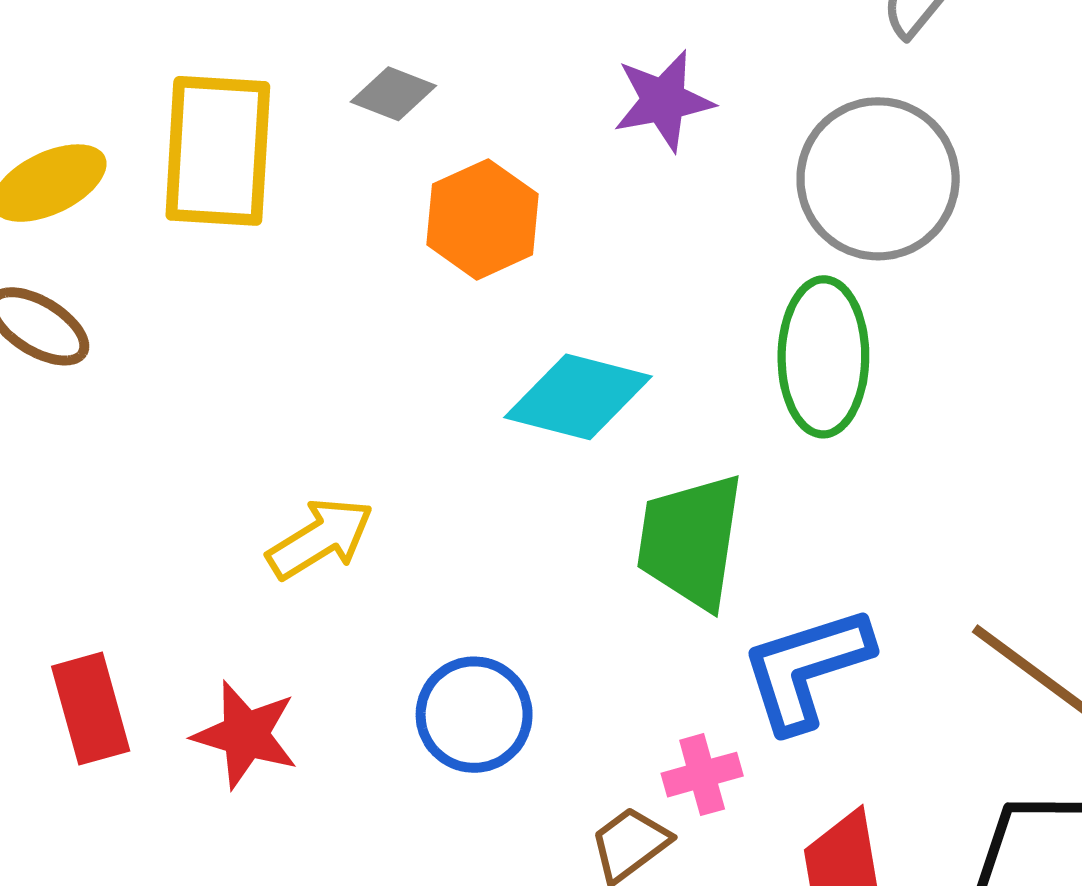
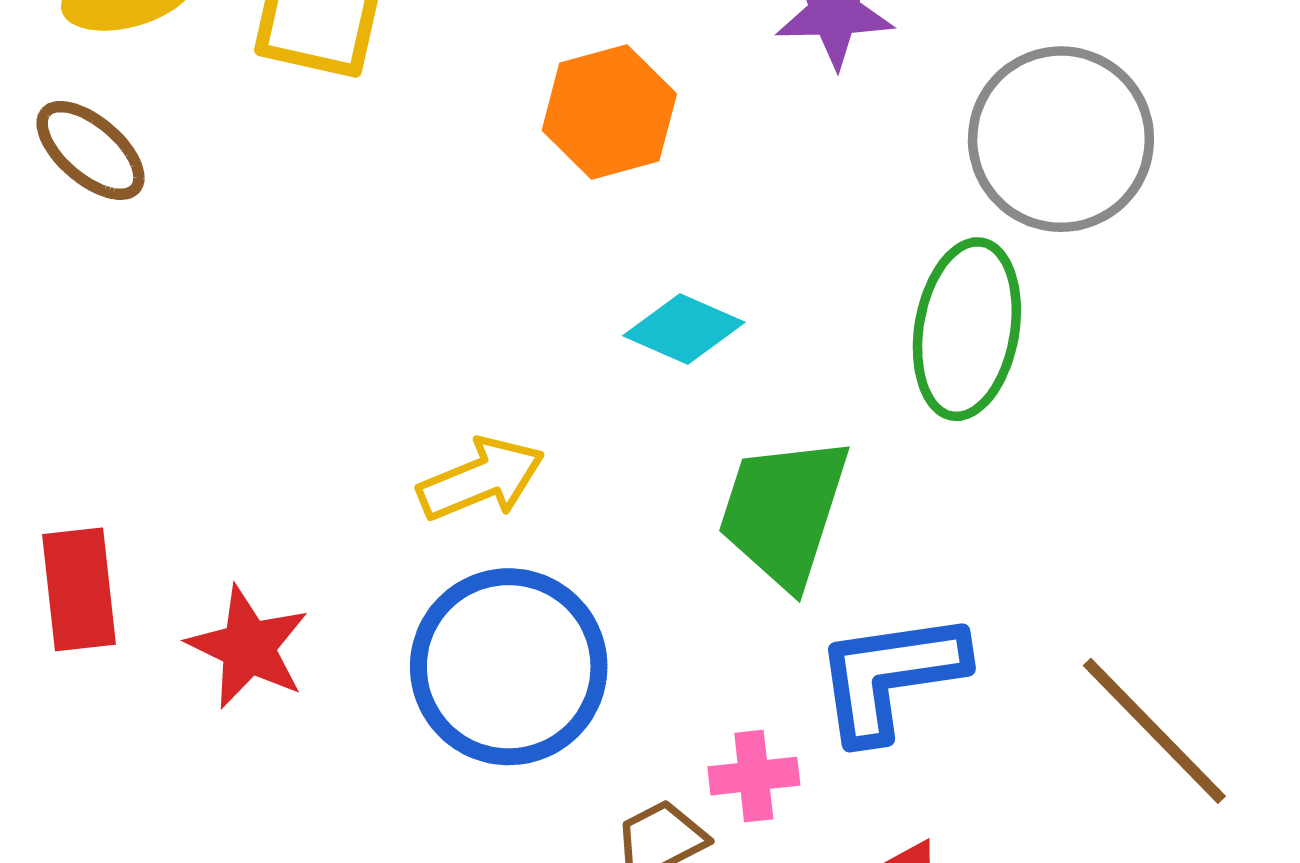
cyan diamond: (578, 397) -> (684, 329), size x0.7
yellow arrow: (320, 538) -> (481, 479), moved
blue circle: (474, 715) -> (509, 667), size x1.5

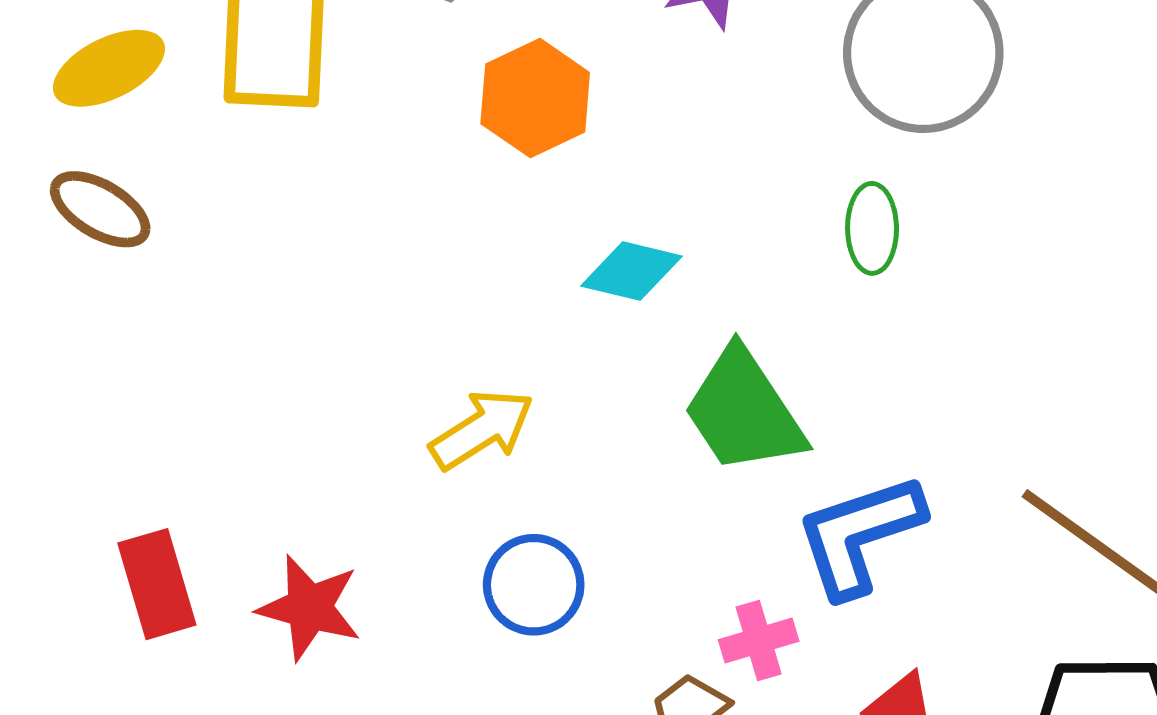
green ellipse: (967, 329) -> (872, 228), size x0.6
green trapezoid: (784, 512) -> (744, 411), turned -41
blue circle: (509, 667) -> (534, 585), size x0.6

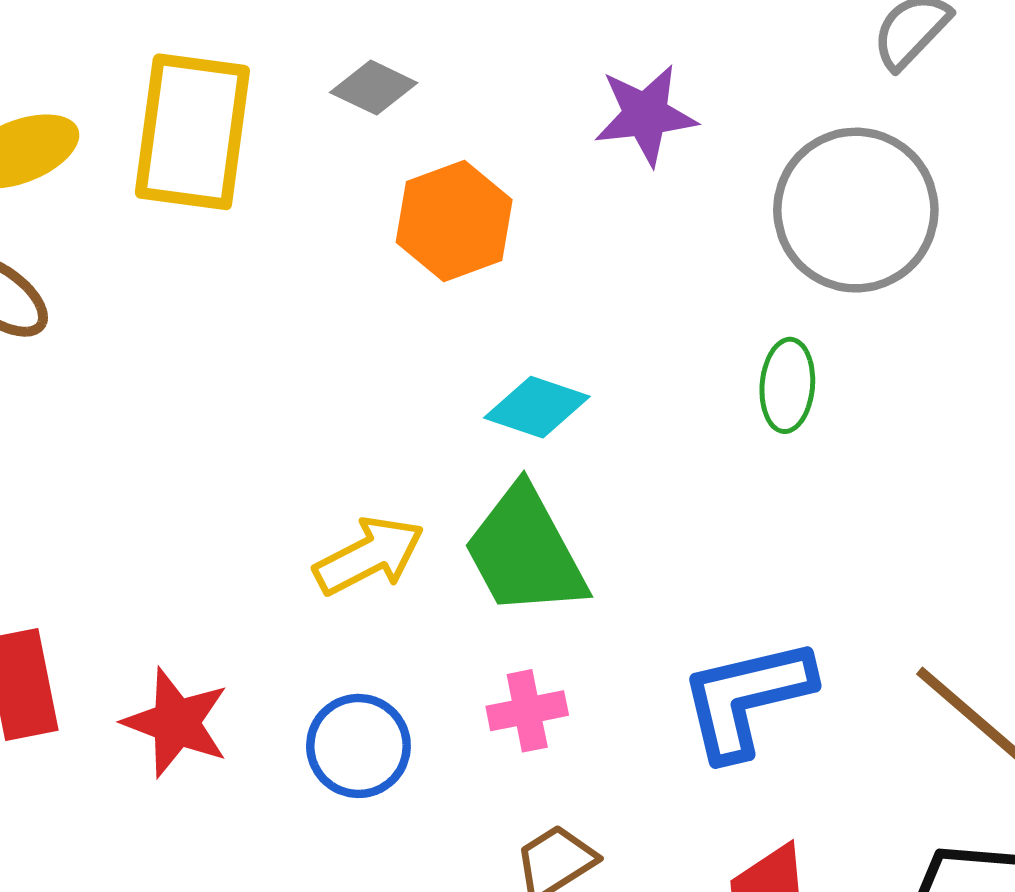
green trapezoid: (744, 411) -> (525, 552), moved
blue circle: (534, 585) -> (358, 746), moved
pink cross: (759, 641) -> (527, 711), moved

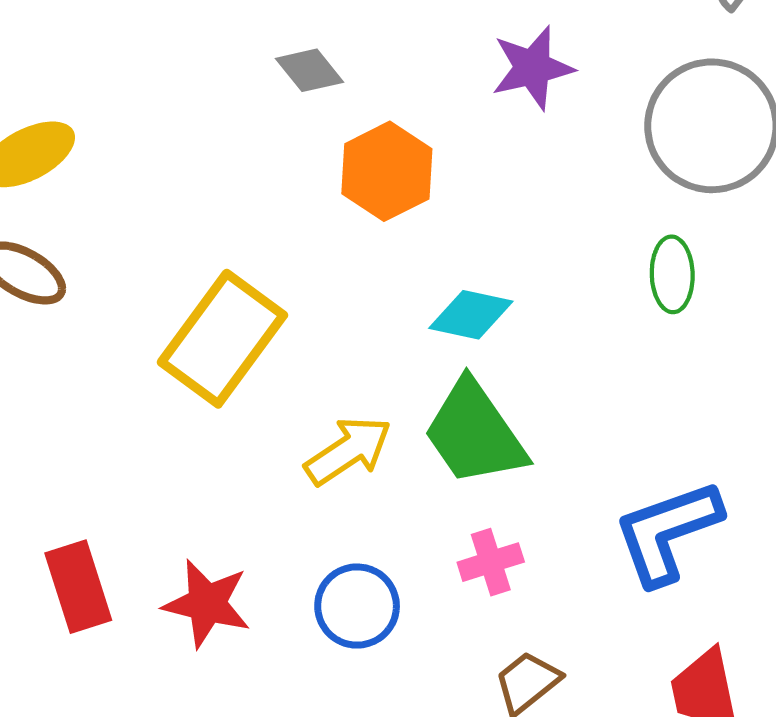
gray diamond: (374, 88) -> (309, 70), turned 32
yellow rectangle: (192, 132) -> (222, 339), moved, turned 35

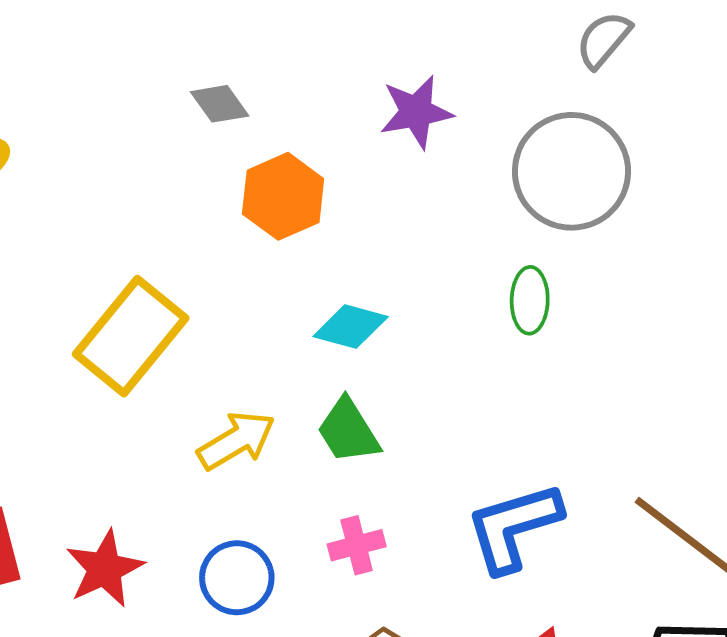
green trapezoid: (474, 433) -> (348, 431), size x0.7
red star: (207, 604) -> (105, 569), turned 30

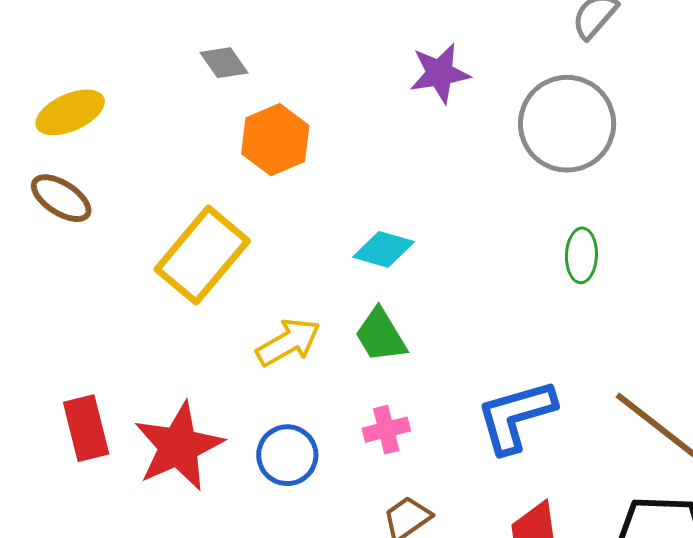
gray diamond: (220, 104) -> (224, 63), moved
orange hexagon: (283, 196) -> (275, 140), moved
green ellipse: (530, 300) -> (581, 255), moved
red star: (105, 569) -> (179, 446), size x1.4

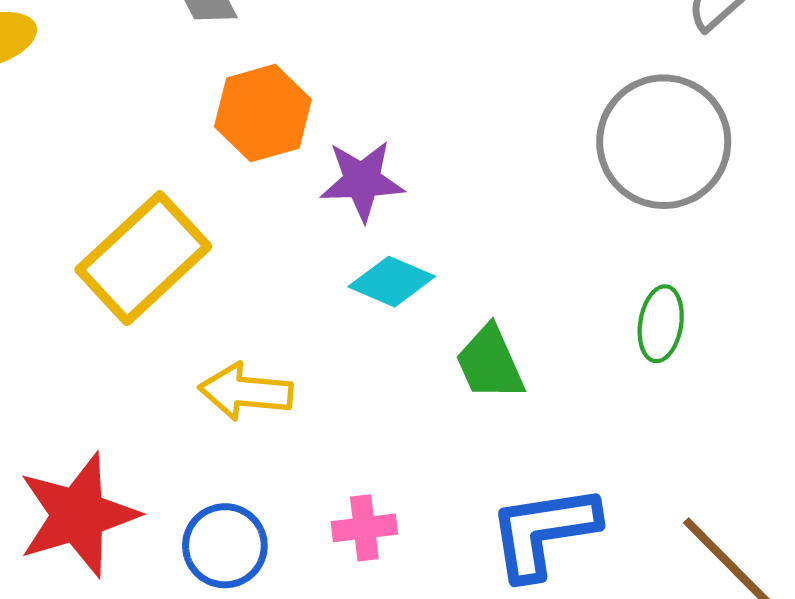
purple star: (440, 73) -> (362, 181), moved
green trapezoid: (381, 335) -> (490, 363), moved
yellow arrow: (288, 342) -> (246, 392), turned -152

